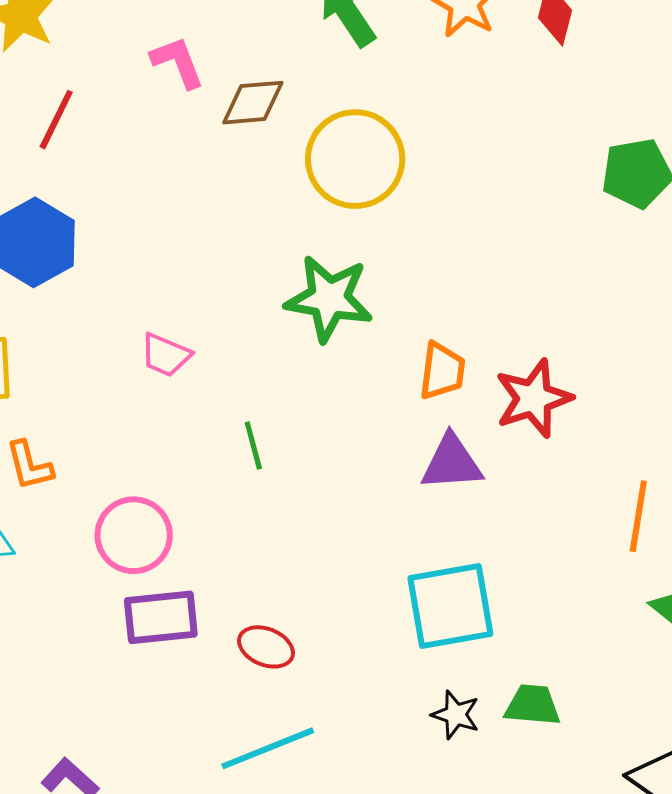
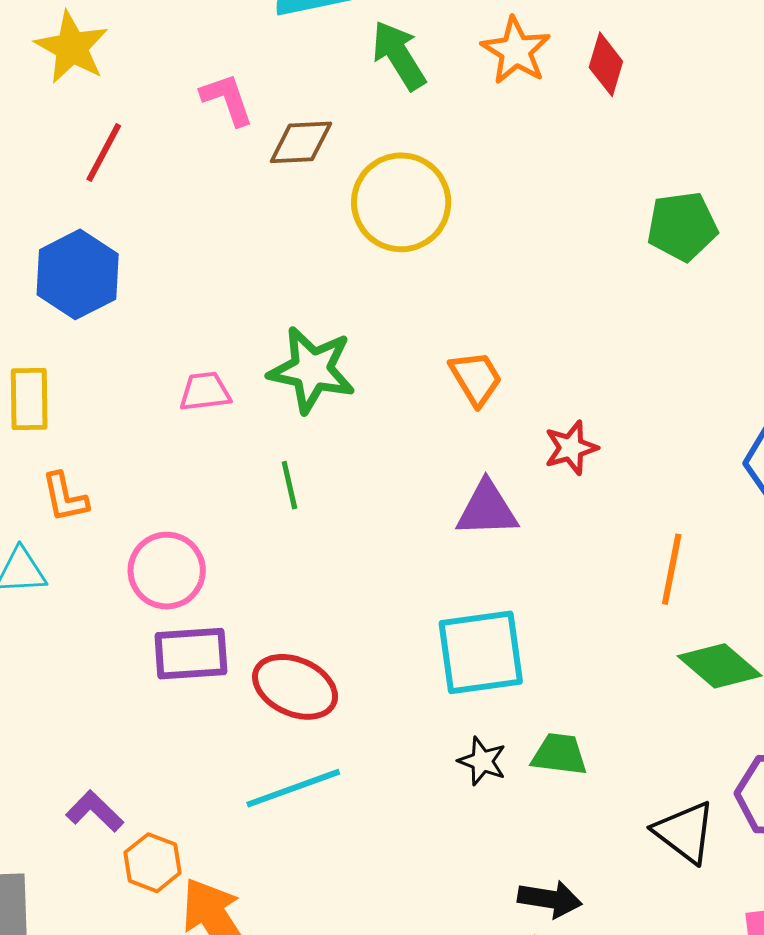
green star: (329, 299) -> (312, 370), moved
pink trapezoid: (166, 355) -> (205, 392), turned 148
orange trapezoid: (442, 371) -> (476, 378), moved, turned -40
red star: (533, 398) -> (571, 448), size x0.7
red ellipse: (266, 647) -> (295, 687), size x1.5

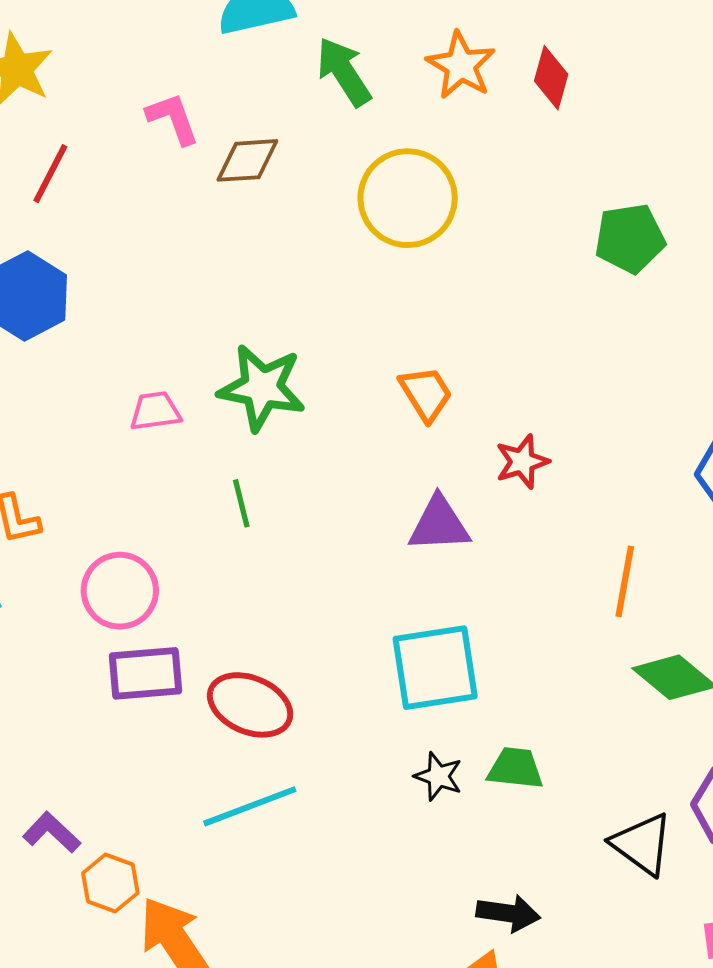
yellow circle: (401, 202) -> (408, 198), moved

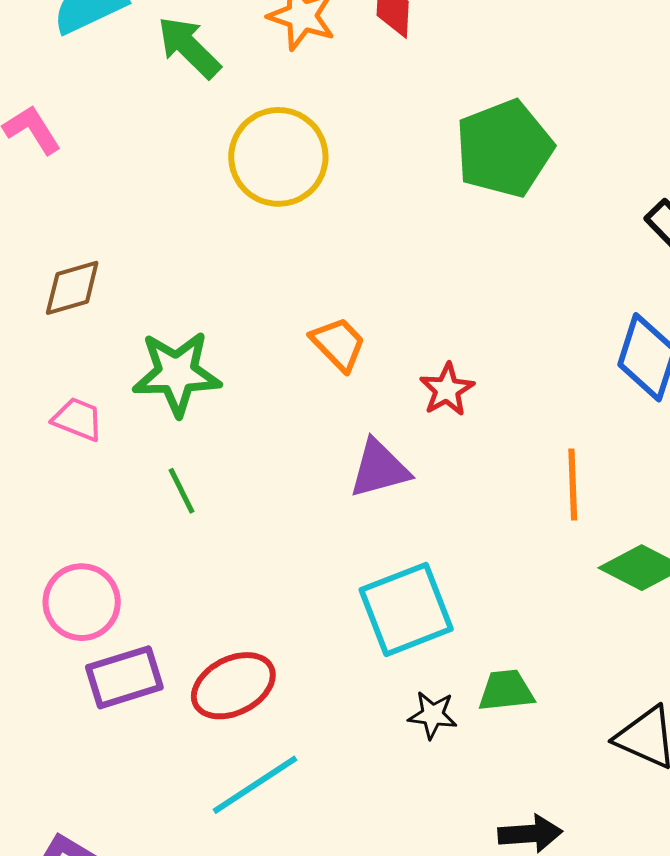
brown diamond: (247, 160) -> (72, 288), moved
green pentagon: (630, 238) -> (504, 149), size x1.4
pink trapezoid: (155, 411) -> (78, 419), turned 42
red ellipse: (250, 705) -> (233, 686), turned -38

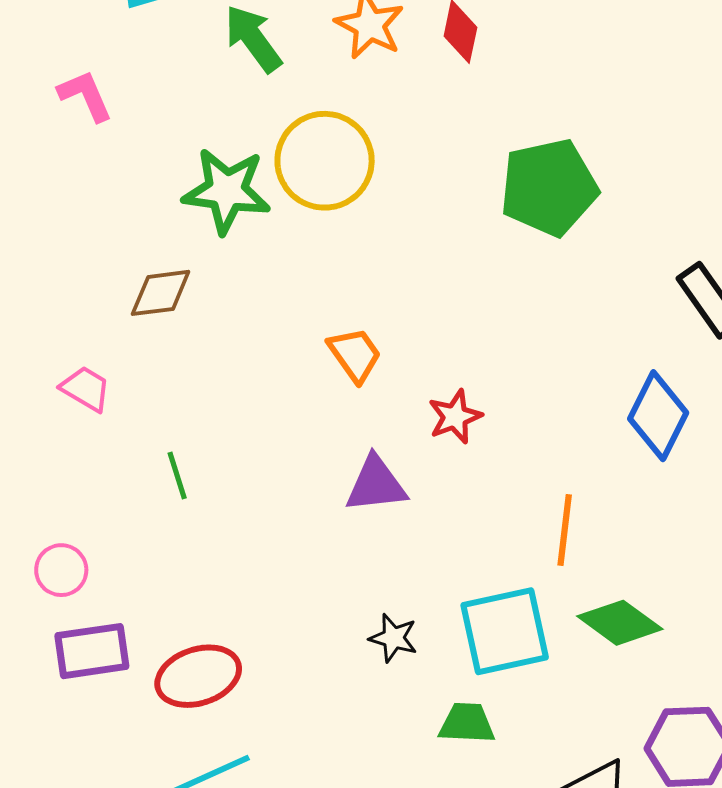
brown diamond: (72, 288) -> (161, 293), moved
green star: (177, 373) -> (227, 191), moved
pink circle: (82, 602) -> (61, 570), size x0.7
cyan square: (406, 609) -> (505, 631), moved
black star: (433, 715) -> (393, 638), moved

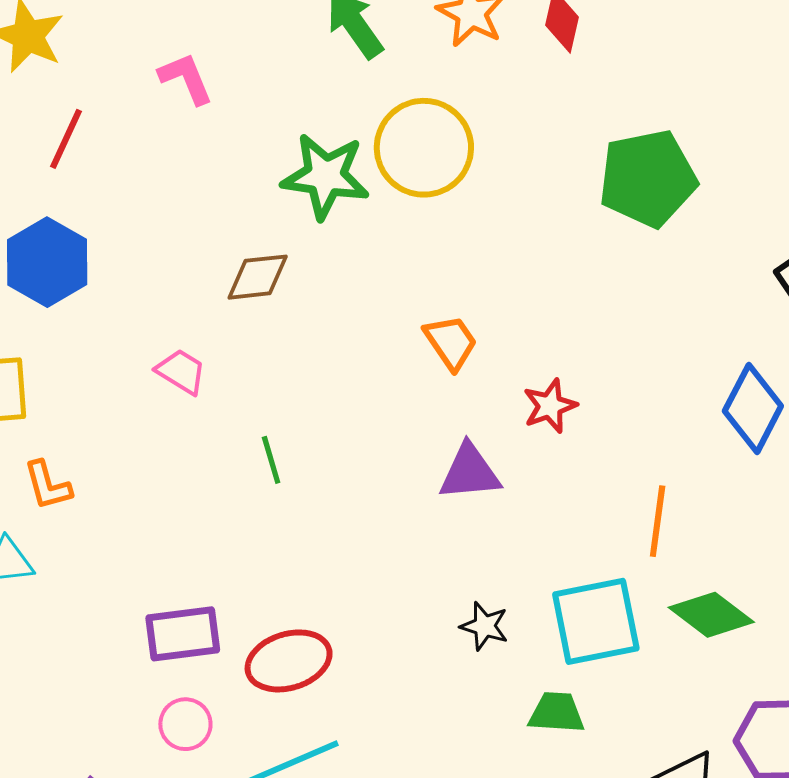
pink circle: (61, 570) -> (185, 724), moved

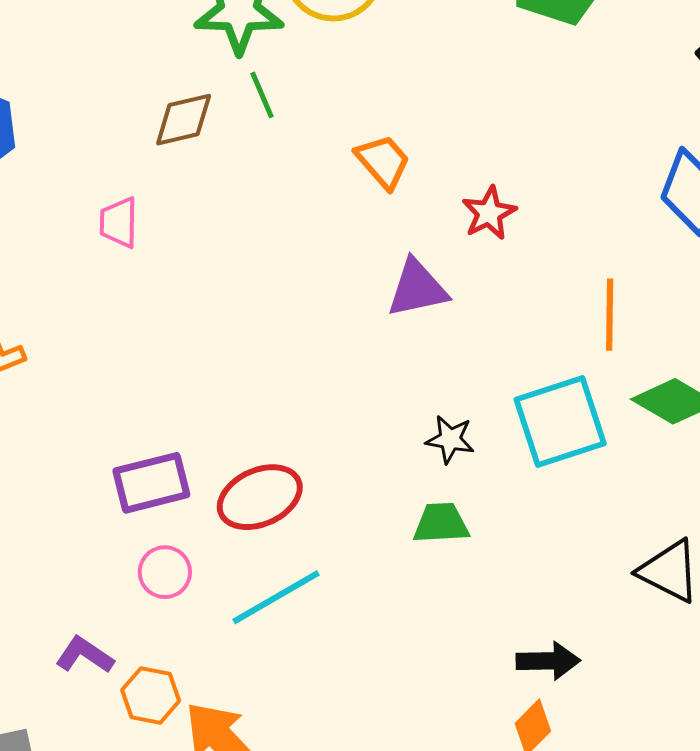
pink trapezoid: (181, 372) -> (119, 223), turned -114
green line: (271, 460) -> (262, 95), moved
green trapezoid: (556, 713) -> (441, 523), moved

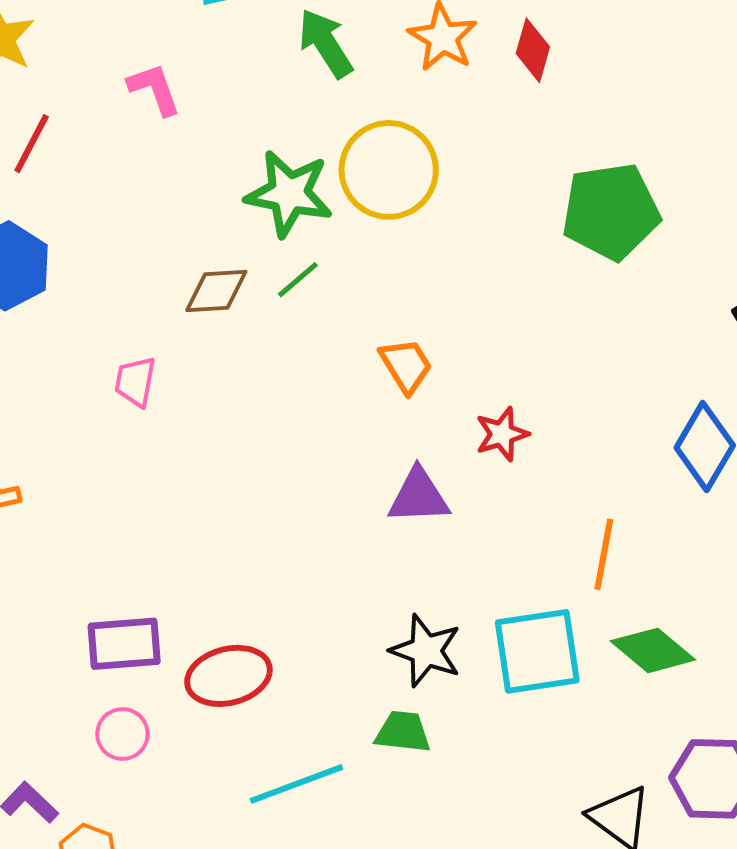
green line: (262, 95) -> (298, 280), turned 63
black star: (450, 439) -> (426, 651), size x1.5
cyan line: (276, 597) -> (296, 784), moved

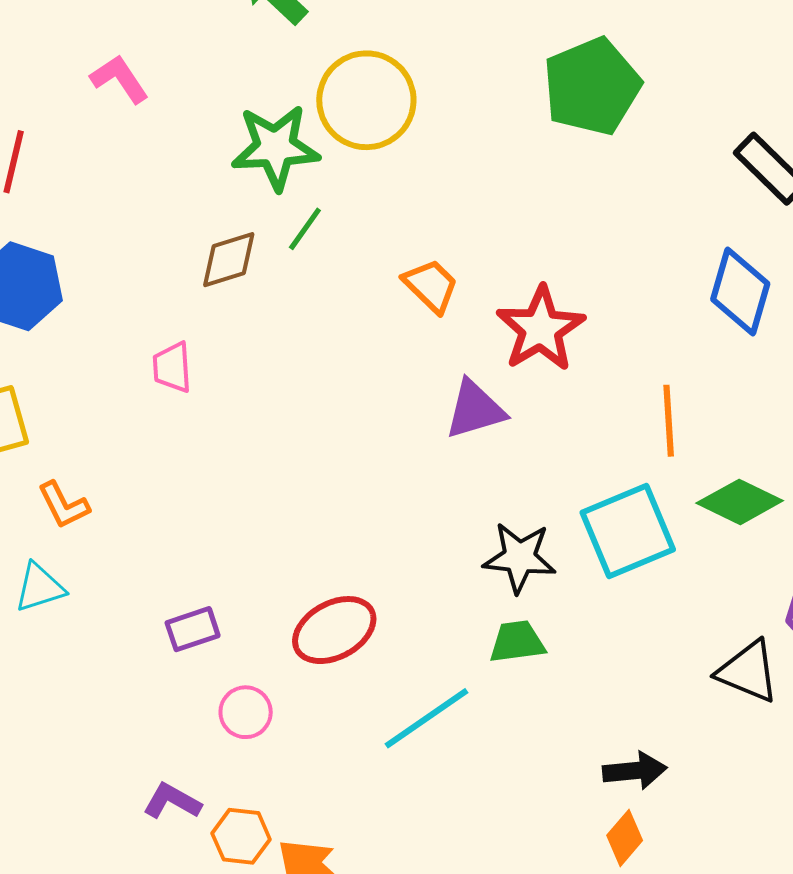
red star: (502, 434) -> (541, 329), size x1.6
purple rectangle: (124, 644) -> (193, 629), moved, size x0.7

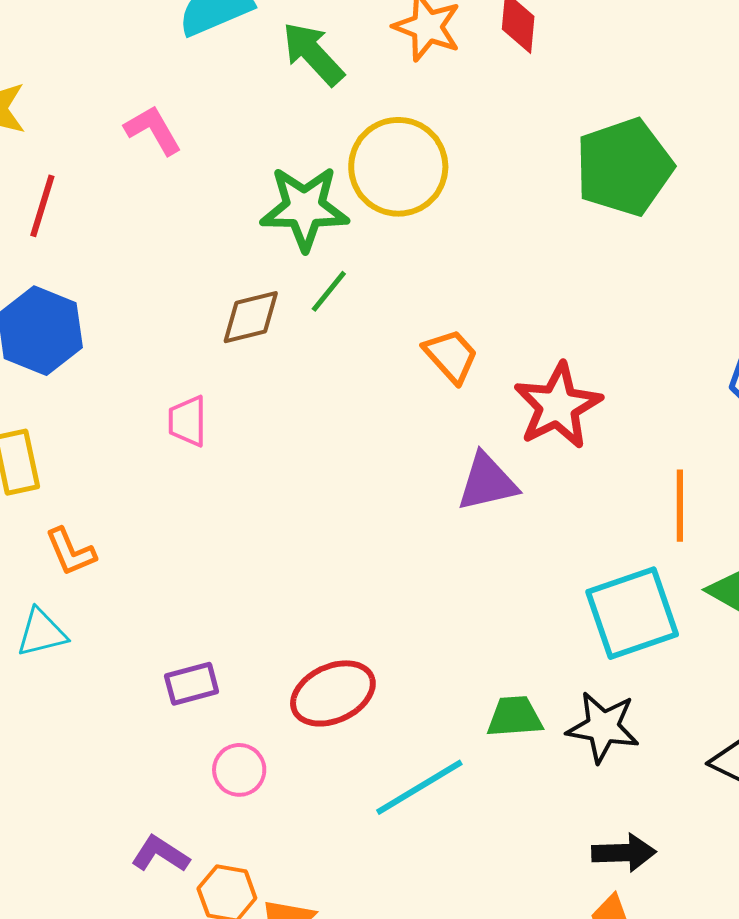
black star: (520, 558) -> (603, 727), moved

